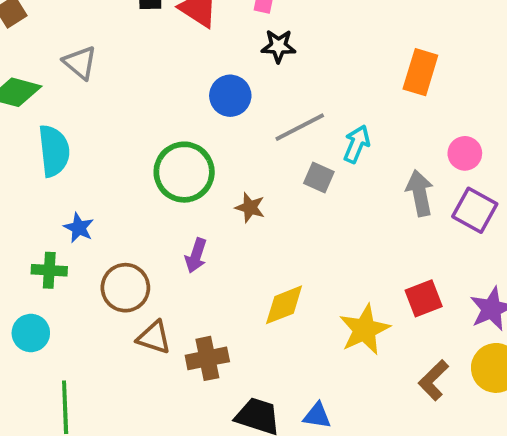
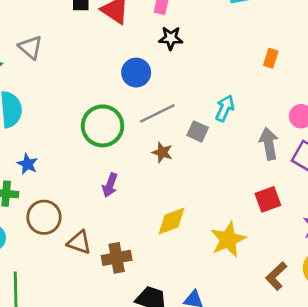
orange rectangle: (420, 72) -> (271, 58), size x0.6
gray line: (300, 127) -> (157, 113), moved
brown star: (250, 208) -> (162, 152), moved
brown circle: (125, 288) -> (44, 217), moved
red square: (424, 298) -> (268, 199), moved

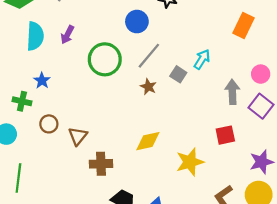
orange rectangle: (271, 58) -> (243, 26), size x1.6
gray line: (157, 113) -> (149, 56), turned -32
purple arrow: (110, 185) -> (67, 35), moved
brown circle: (44, 217) -> (49, 124), size x0.7
brown triangle: (79, 242) -> (78, 136), moved, turned 42

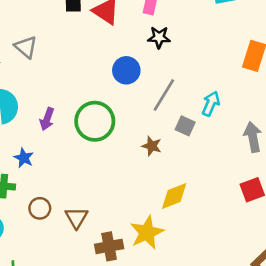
purple arrow: (67, 35) -> (47, 119), moved
gray line: (149, 56) -> (164, 95), moved
yellow diamond: (148, 141) -> (174, 196), moved
yellow star: (190, 162) -> (147, 232), moved

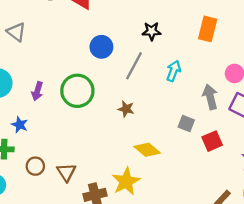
black star: (159, 37) -> (152, 31), moved
gray square: (185, 126) -> (186, 123), moved
yellow diamond: (174, 196) -> (147, 150), turned 64

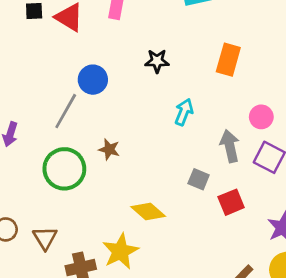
gray line: (134, 66) -> (66, 111), moved
green circle: (77, 91) -> (64, 169), moved
brown star: (126, 109) -> (109, 149), moved

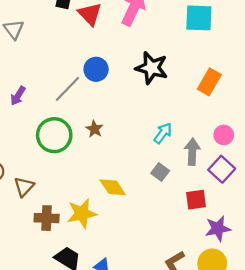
black star: (157, 61) -> (152, 68), size x1.6
cyan arrow: (184, 112) -> (163, 133), moved
red square: (231, 202) -> (196, 200), moved

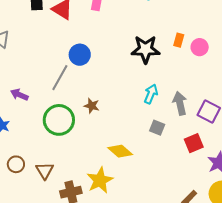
black star: (152, 68) -> (146, 49), moved
orange rectangle: (209, 82) -> (179, 40), size x0.6
purple arrow: (18, 96) -> (19, 95), turned 96
pink circle: (224, 135) -> (200, 47), moved

